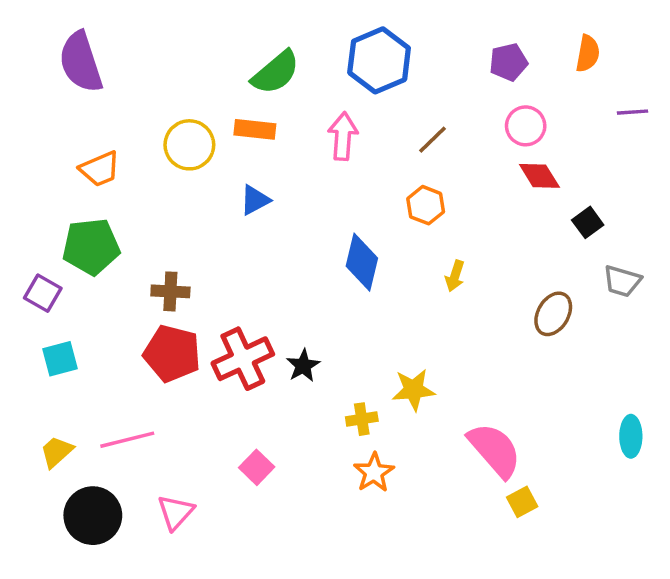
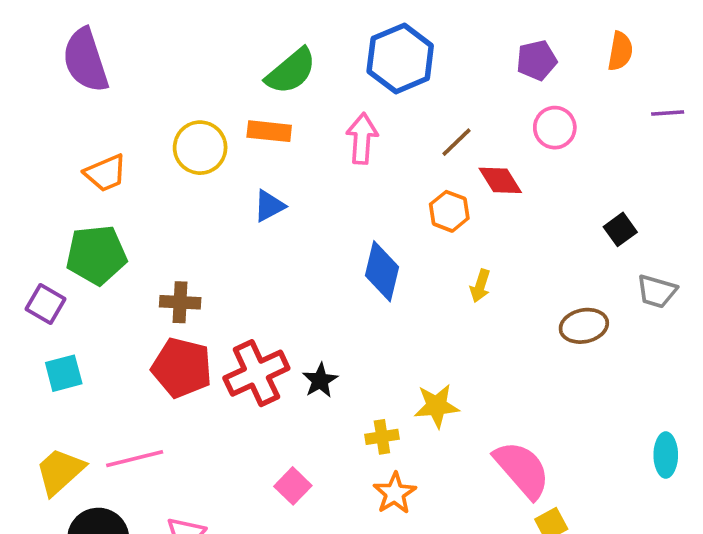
red diamond: (539, 176) -> (500, 180), moved
brown ellipse: (553, 314) -> (584, 326), turned 48
yellow trapezoid: (57, 452) -> (60, 471), size x1.4
pink square: (257, 467) -> (293, 486), moved

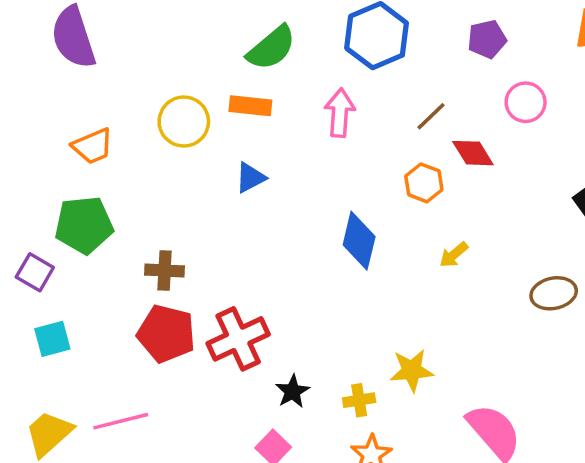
purple pentagon: (537, 60) -> (487, 39), moved
yellow arrow: (480, 286) -> (454, 255), turned 32
black star: (320, 380) -> (292, 391), moved

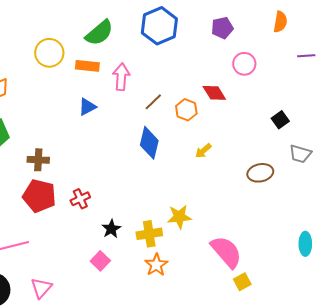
pink arrow: (340, 113) -> (121, 77), moved
brown line: (431, 116) -> (153, 102), moved
yellow circle: (184, 122) -> (49, 53), moved
red cross: (238, 339) -> (80, 199), size x0.6
yellow cross: (359, 400) -> (149, 234), size x1.4

